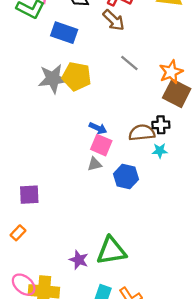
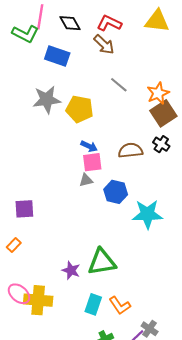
yellow pentagon: (77, 76) -> (80, 109), moved
brown square: (177, 93) -> (163, 113), turned 30
black cross: (161, 125) -> (161, 144), moved, turned 35
pink square: (101, 145) -> (92, 162), turned -30
cyan star: (160, 151) -> (147, 214), moved, size x2.0

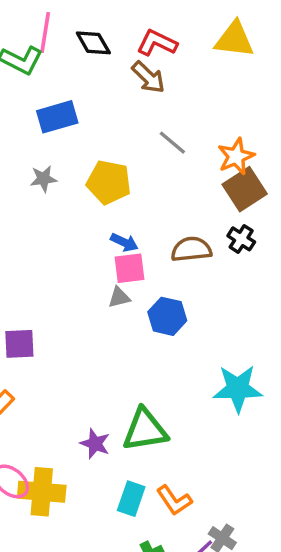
blue rectangle: (57, 56) -> (57, 117), moved, turned -35
gray star: (47, 100) -> (43, 179), moved, size x0.6
cyan star: (147, 214) -> (238, 389), moved

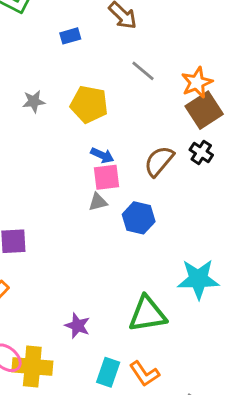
blue rectangle: (57, 117) -> (70, 36), moved, size x0.6
brown semicircle: (191, 249) -> (159, 161), turned -44
green triangle: (145, 430) -> (147, 314), moved

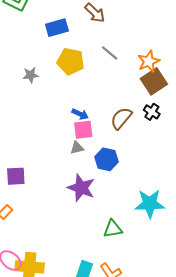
blue rectangle: (70, 36) -> (57, 28), size x1.5
yellow pentagon: (89, 104) -> (71, 61), moved
green triangle: (147, 314) -> (113, 229), size x0.7
purple star: (77, 326) -> (81, 188), moved, size x1.5

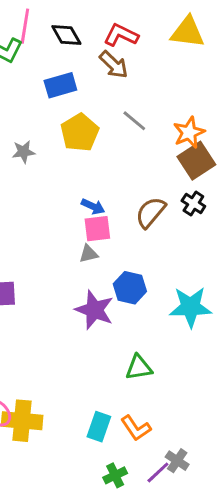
yellow pentagon: (71, 61) -> (80, 133), turned 30
blue hexagon: (106, 159) -> (130, 288), moved
cyan star: (150, 204) -> (190, 307), moved

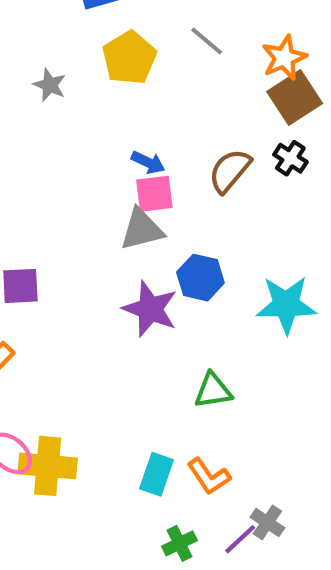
gray star: (23, 152) -> (50, 85), turned 30
gray triangle: (89, 254) -> (142, 229), size x1.6

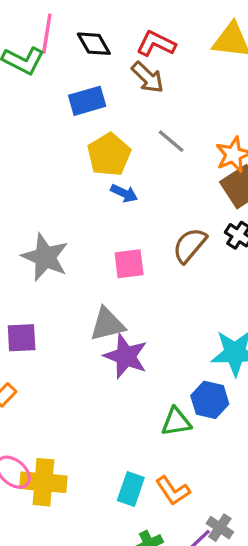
gray star: (50, 85) -> (45, 257), moved, size x1.8
blue arrow: (148, 162) -> (124, 193), moved
gray triangle: (142, 229) -> (107, 324), moved
blue hexagon: (200, 278) -> (210, 400), moved

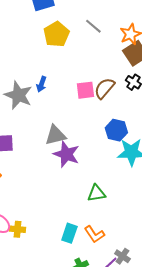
blue arrow: (124, 193) -> (41, 84), moved, turned 84
pink square: (129, 264) -> (85, 90), moved
blue hexagon: (210, 400) -> (116, 130), moved
yellow cross: (43, 482) -> (17, 229), size x0.6

